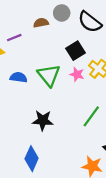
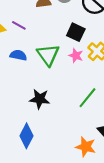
purple line: (14, 38) -> (19, 25), moved, turned 48
black square: (75, 51) -> (76, 32), turned -36

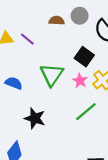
blue semicircle: (18, 55) -> (14, 83), moved
green line: (87, 98) -> (86, 112), moved

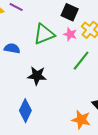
green triangle: (52, 75) -> (44, 34), turned 45

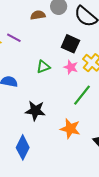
green triangle: (44, 34) -> (43, 67), size x0.6
orange star: (81, 120) -> (70, 129), moved

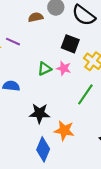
pink star: (71, 67) -> (64, 68), moved
orange star: (70, 129) -> (64, 130), moved
blue diamond: (23, 147) -> (43, 149), moved

